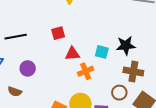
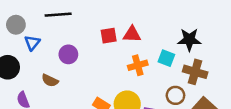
red square: (58, 33) -> (109, 36), moved
cyan square: (102, 52) -> (166, 58), moved
red triangle: (72, 54) -> (132, 34), moved

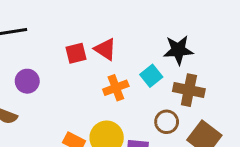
red triangle: (132, 34) -> (105, 49), turned 36
cyan square: (166, 58) -> (151, 76), turned 35

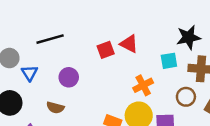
cyan square: (151, 76) -> (169, 61), turned 36
orange cross: (116, 88) -> (143, 85), moved

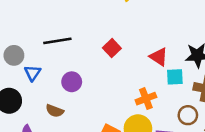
red triangle: (129, 44) -> (159, 57), moved
red square: (106, 50) -> (112, 48), moved, turned -30

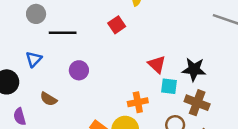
red square: (112, 48) -> (117, 25), moved
gray circle: (14, 55) -> (36, 14), moved
purple circle: (72, 82) -> (79, 70), moved

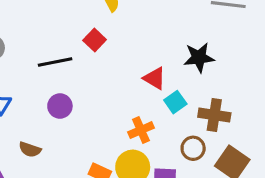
black line: (63, 33) -> (55, 62), moved
black star: (194, 69) -> (199, 58), moved
cyan square: (169, 86) -> (175, 102), turned -30

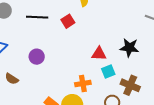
black line: (55, 62) -> (37, 17), moved
red triangle: (155, 78) -> (99, 54), turned -42

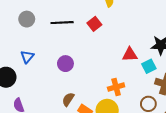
cyan square: (108, 71) -> (149, 66), moved
brown semicircle: (12, 79) -> (68, 99), moved, turned 96

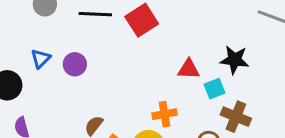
red square: (94, 24) -> (142, 20), size x1.5
purple circle: (65, 64) -> (75, 64), moved

